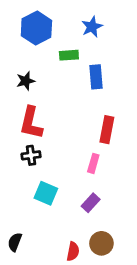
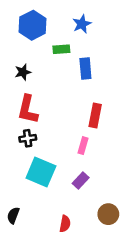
cyan square: (46, 193) -> (41, 172), size x1.4
brown circle: (101, 243) -> (108, 214), moved

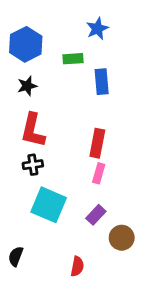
blue hexagon: (32, 25) -> (26, 44), moved
red rectangle: (95, 115) -> (97, 143), moved
brown circle: (108, 214) -> (122, 238), moved

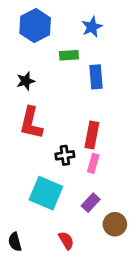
blue hexagon: (26, 44) -> (35, 26), moved
black cross: (33, 165) -> (65, 155), moved
black semicircle: (16, 256) -> (15, 242), turned -36
red semicircle: (77, 266) -> (66, 240), moved, turned -42

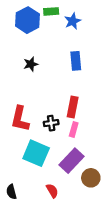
green rectangle: (69, 55) -> (51, 11), moved
black star: (26, 81) -> (31, 64), moved
red L-shape: (31, 123) -> (20, 119), moved
purple rectangle: (91, 203) -> (72, 161), size x1.6

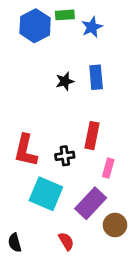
black star: (31, 64) -> (65, 81), moved
pink rectangle: (74, 130) -> (108, 168), moved

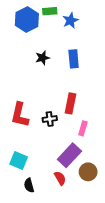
black star: (65, 81) -> (42, 58), moved
cyan square: (46, 194) -> (19, 160), moved, size x0.7
red semicircle: (66, 241) -> (60, 178), moved
black semicircle: (15, 243) -> (29, 185), moved

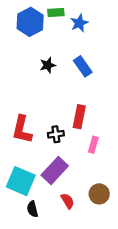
blue rectangle: (74, 59) -> (83, 66), turned -30
purple rectangle: (69, 155) -> (55, 171), moved
cyan square: (19, 160) -> (21, 181), size x1.4

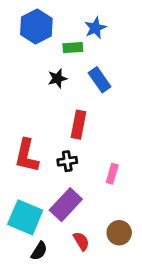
green rectangle: (56, 13) -> (73, 48), moved
red rectangle: (79, 117) -> (78, 125), moved
black semicircle: (32, 209) -> (39, 251), turned -133

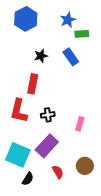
green rectangle: (73, 48) -> (82, 34), moved
red rectangle: (78, 125) -> (33, 84), moved

